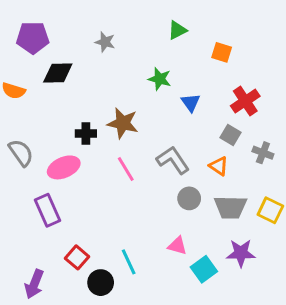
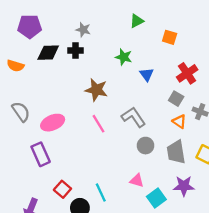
black cross: (86, 134) -> (76, 50), moved
orange triangle: (219, 166) -> (179, 121), moved
gray trapezoid: (230, 207) -> (176, 152), turned 80

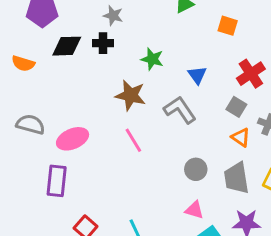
green star: (124, 57) -> (152, 59), moved
gray semicircle: (21, 112) -> (30, 124), turned -40
gray L-shape: (133, 117) -> (180, 110), moved
purple rectangle: (41, 154) -> (57, 181), turned 30
pink triangle: (137, 181) -> (194, 210), moved

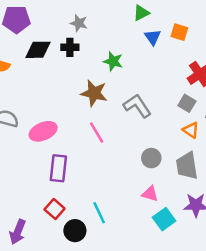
blue triangle: (197, 75) -> (153, 37), moved
purple rectangle: (57, 181) -> (58, 168), moved

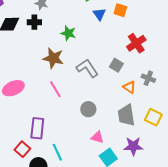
gray square: (187, 103) -> (116, 65), moved
gray circle: (151, 158) -> (88, 109), moved
purple rectangle: (58, 168) -> (37, 128), moved

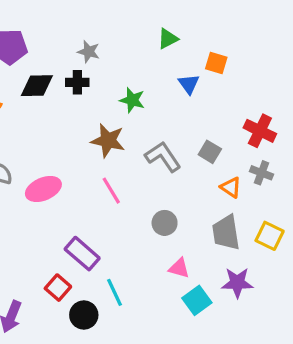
blue triangle: (99, 14) -> (189, 84), moved
red cross: (136, 43) -> (260, 131), moved, turned -30
purple rectangle: (37, 128) -> (82, 254), turned -55

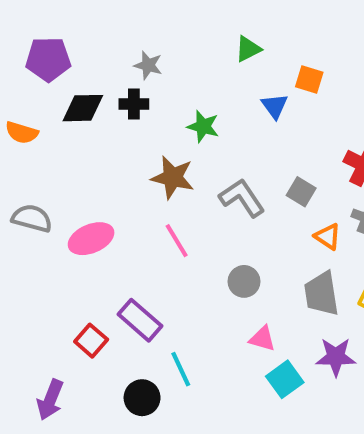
red square: (58, 288) -> (91, 341), moved

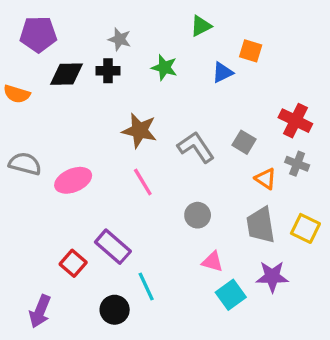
blue triangle: (275, 106) -> (222, 72), turned 40
green star: (203, 126) -> (164, 67), moved

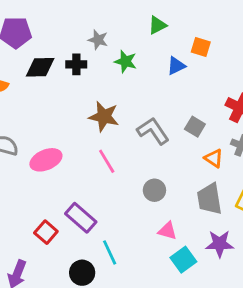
gray star: (120, 39) -> (98, 40), moved

